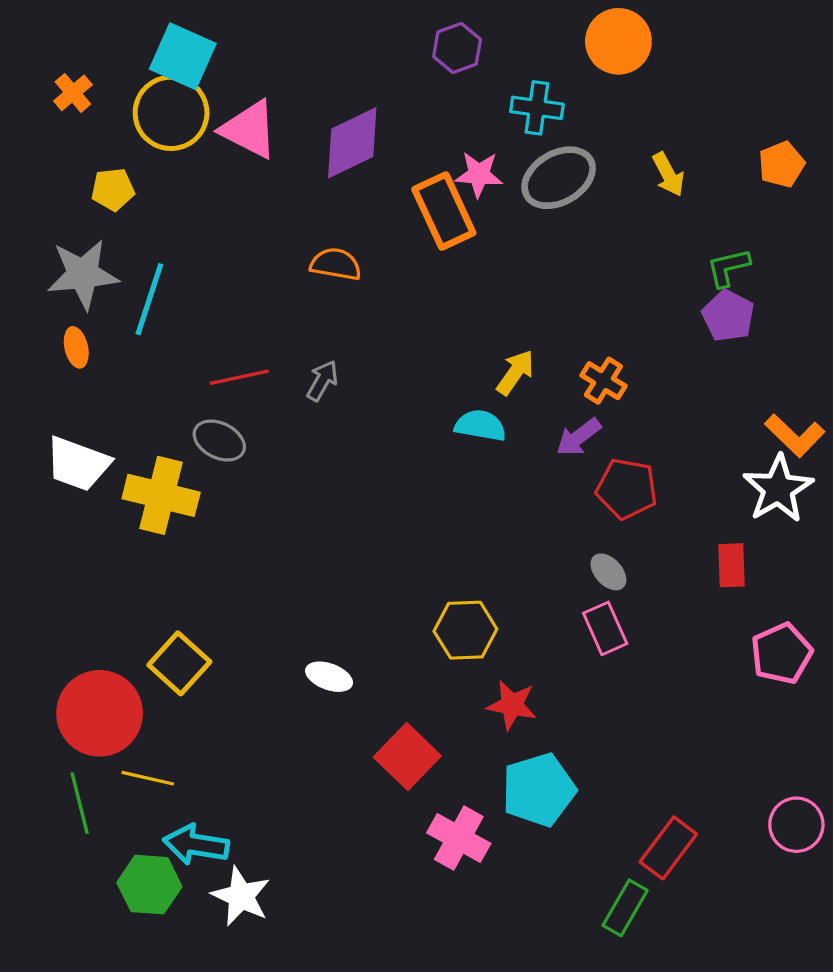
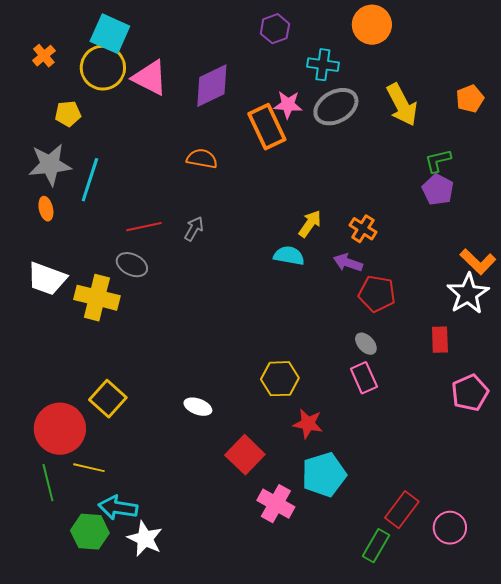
yellow arrow: (668, 174) -> (402, 105), size x1.6
purple arrow: (579, 437) -> (348, 263), turned 56
pink circle: (796, 825) -> (450, 528), moved

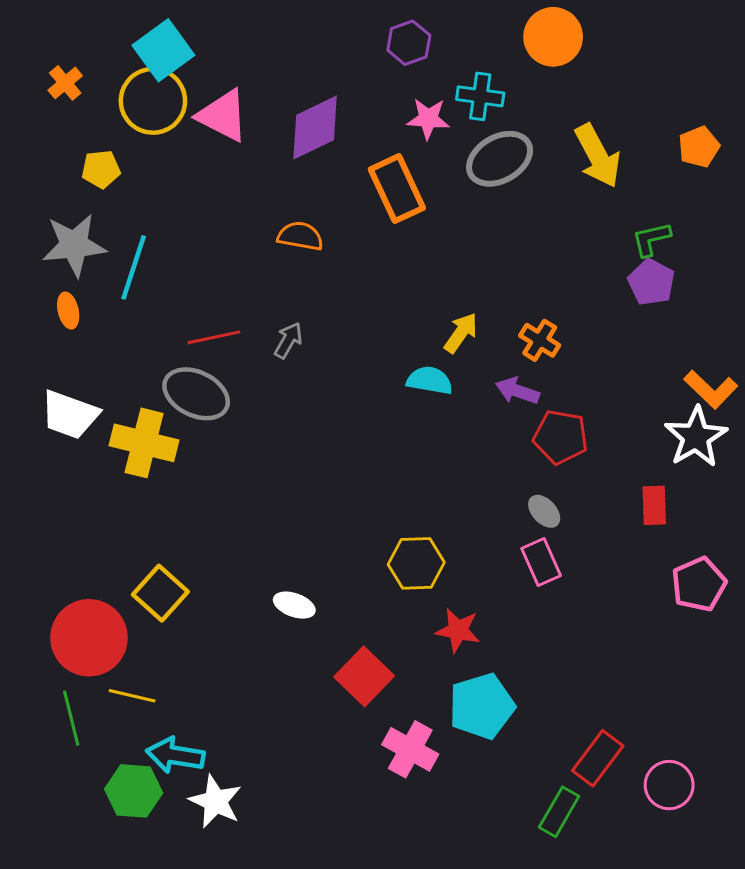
cyan square: (110, 34) -> (163, 50), turned 30
pink star: (288, 105) -> (428, 119), moved
gray ellipse: (132, 265) -> (196, 394), size x1.4

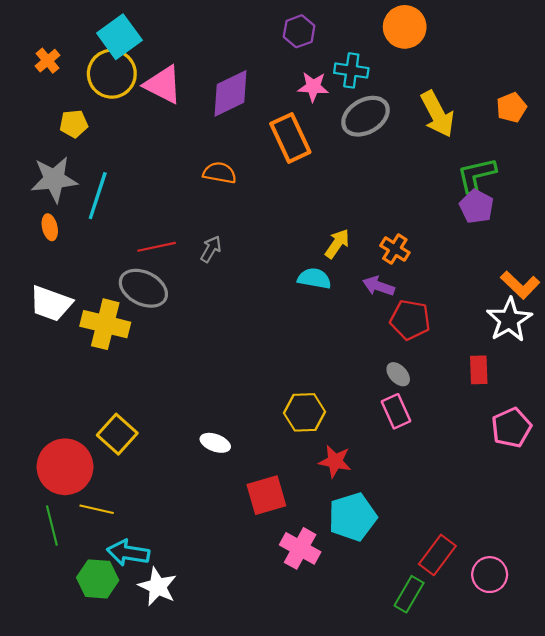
green L-shape: (651, 239) -> (477, 175), size x1.4
red square: (364, 676) -> (266, 495), turned 30

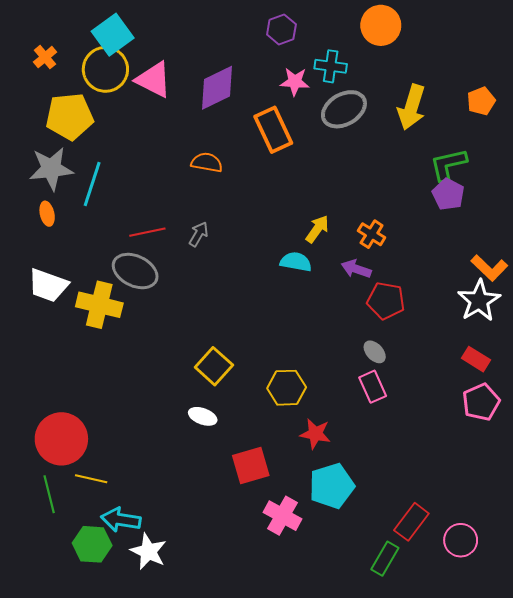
yellow arrow: (437, 114) -> (411, 107), turned 45
yellow pentagon: (74, 124) -> (70, 116), size x1.8
red rectangle: (479, 370) -> (476, 359), moved, turned -56
yellow square: (117, 434) -> (214, 366), moved

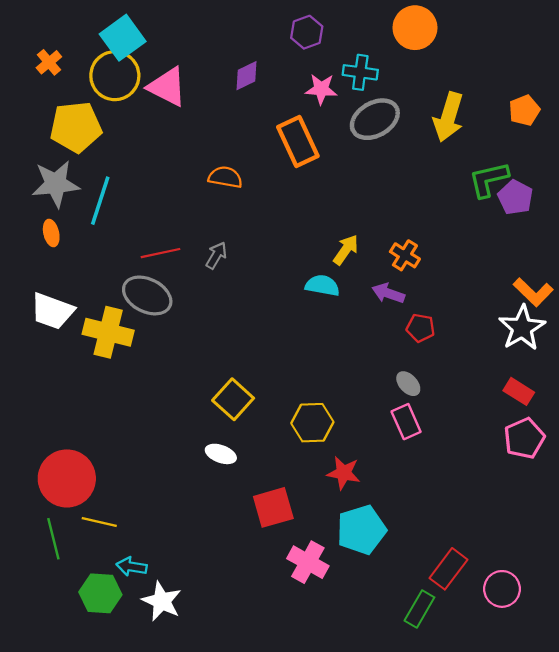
purple diamond: (217, 88) -> (246, 76), moved, size x0.6
purple pentagon: (448, 194) -> (515, 197), moved
red pentagon: (386, 301) -> (421, 328), size x0.7
cyan arrow: (121, 520) -> (132, 567), size x0.7

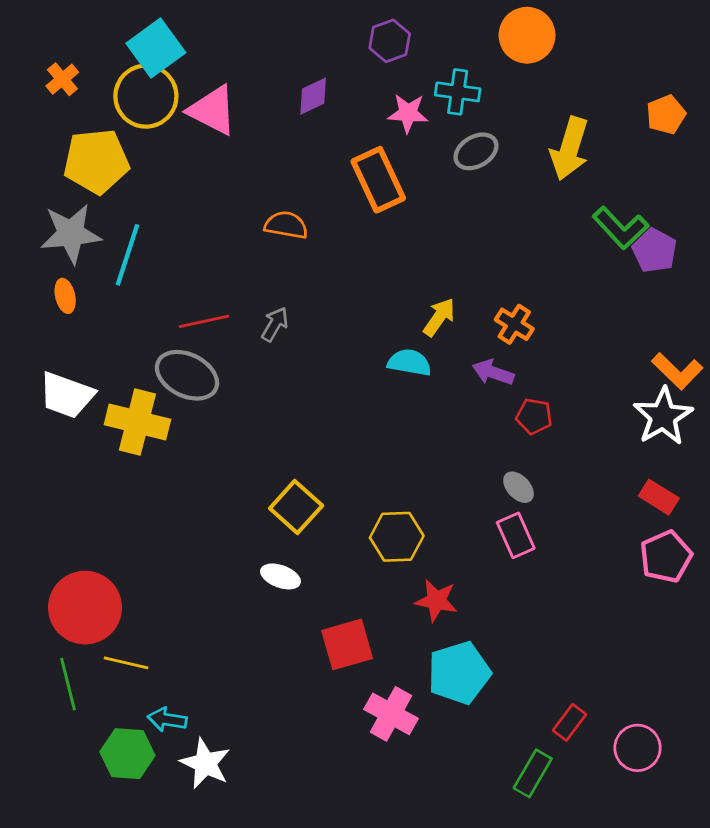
orange pentagon: (524, 110) -> (666, 115), moved
gray ellipse: (375, 119) -> (476, 151), size x0.7
green L-shape: (489, 179) -> (621, 228), turned -120
red rectangle: (448, 569) -> (570, 722), size x0.7

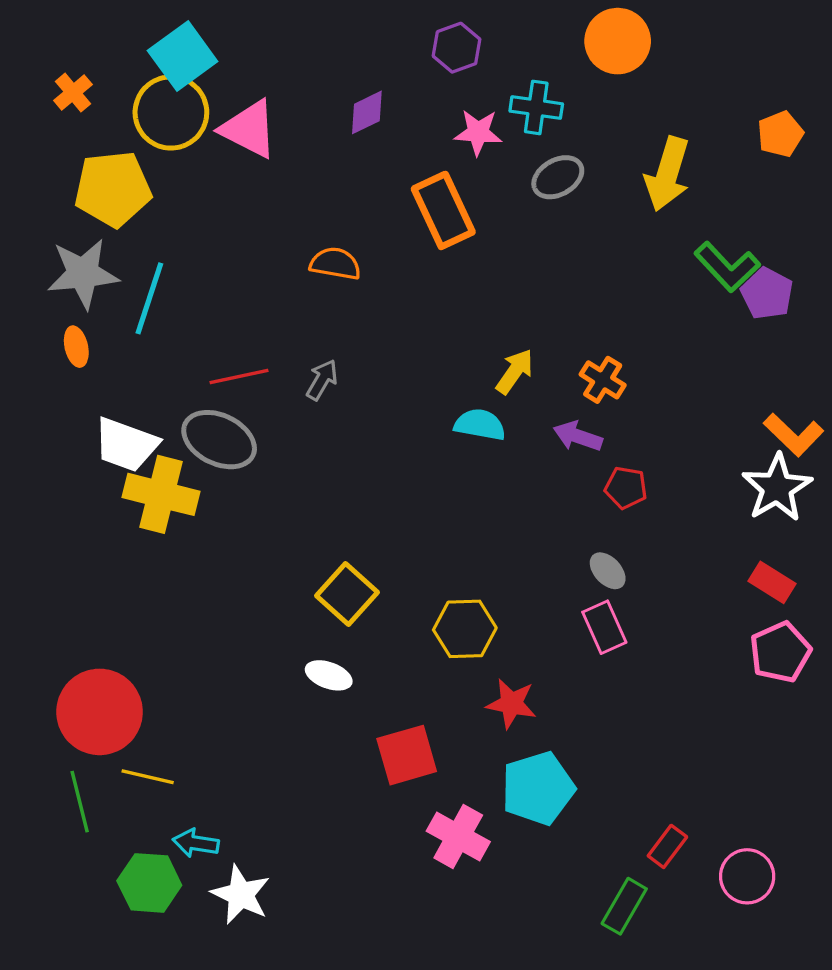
white trapezoid: (67, 395) -> (126, 445), moved

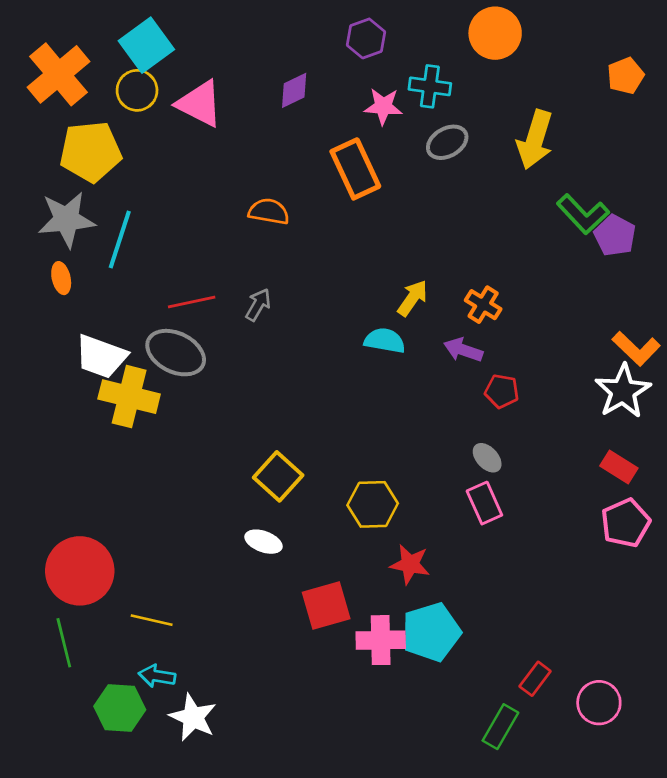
orange cross: (73, 93) -> (59, 74), size x2.0
yellow circle: (171, 112) -> (137, 90), size x0.7
orange pentagon: (780, 134) -> (626, 76), moved
yellow line: (148, 777) -> (152, 620), moved
pink cross: (458, 836) -> (381, 640), moved, turned -30

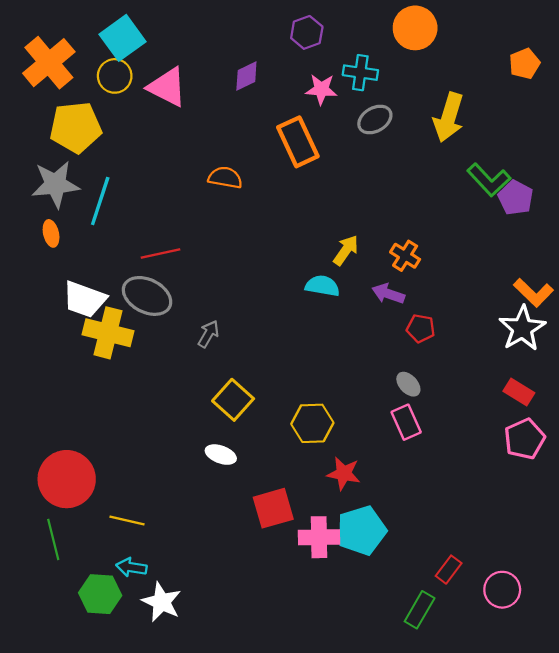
gray arrow: (258, 305) -> (208, 334), moved

